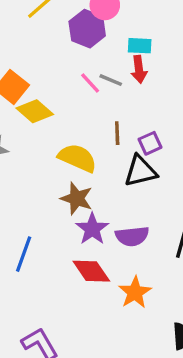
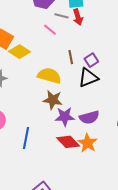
gray line: (111, 80) -> (61, 16), moved
purple star: (92, 229) -> (65, 117), turned -30
orange star: (135, 292) -> (88, 143), moved

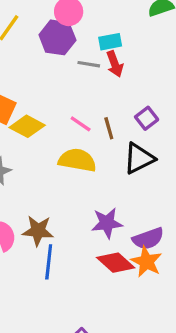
pink line: (50, 30) -> (81, 124), moved
purple square: (91, 60) -> (147, 118), moved
brown star: (53, 100) -> (38, 231), moved
purple semicircle: (89, 117) -> (148, 239), moved

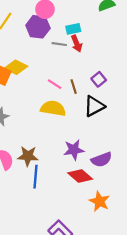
yellow diamond: (27, 126) -> (16, 67), moved
orange star: (146, 262) -> (99, 201), moved

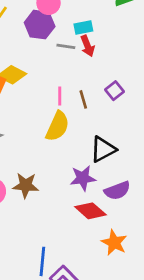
pink line: (55, 84) -> (60, 96), turned 56
black triangle: (94, 106) -> (103, 149), moved
yellow semicircle: (53, 108) -> (57, 126), turned 105
blue line: (35, 177) -> (42, 261), moved

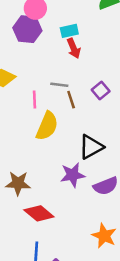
gray line: (66, 46) -> (59, 85), moved
pink line: (60, 96) -> (35, 100), moved
red diamond: (90, 211) -> (39, 213), moved

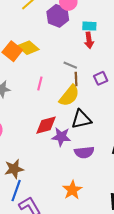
pink line: (35, 100) -> (40, 84), moved
yellow semicircle: (47, 126) -> (69, 96), moved
brown star: (18, 183) -> (14, 169), moved, turned -30
red diamond: (39, 213) -> (46, 125), moved, turned -70

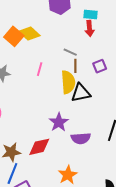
yellow semicircle: (69, 96) -> (68, 82), turned -45
black triangle: (81, 119) -> (81, 93), moved
red diamond: (46, 125) -> (39, 147), moved
purple star: (61, 137) -> (59, 122), turned 30

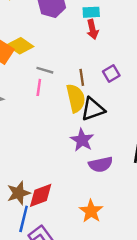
gray line: (70, 52) -> (45, 70), moved
purple star: (59, 122) -> (82, 140), moved
red diamond: (39, 147) -> (41, 195), moved

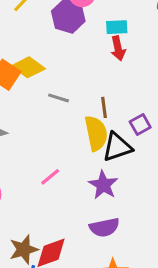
purple square: (111, 74) -> (140, 124), moved
pink line: (39, 87) -> (50, 177), moved, turned 42
purple semicircle: (101, 164) -> (104, 227), moved

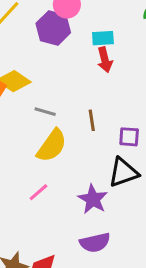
purple square: (140, 124) -> (129, 137), turned 35
yellow semicircle: (96, 133) -> (52, 146), moved, turned 48
black triangle: (117, 147) -> (123, 172), moved

